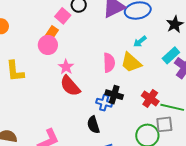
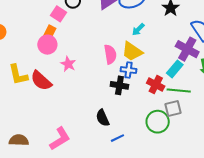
cyan rectangle: (171, 55) -> (175, 69), moved
red semicircle: (70, 86) -> (41, 81), moved
blue cross: (104, 103) -> (128, 70), moved

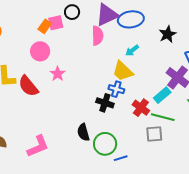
pink square: (58, 14) -> (56, 23), turned 35
orange rectangle: (50, 32) -> (45, 26), moved
pink semicircle: (110, 54) -> (97, 36), moved
green circle: (158, 122) -> (105, 144), moved
blue line: (117, 138) -> (121, 158), moved

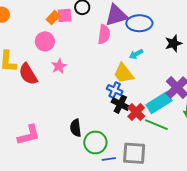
cyan rectangle: (162, 95) -> (159, 103), size x1.4
black cross: (105, 103) -> (120, 104), moved
gray square: (154, 134) -> (134, 153), moved, size x1.4

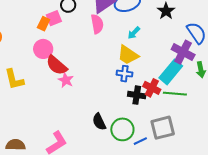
pink star: (59, 66) -> (66, 80), moved
red semicircle: (28, 74) -> (57, 65), moved
black cross: (120, 104) -> (137, 95), moved

